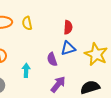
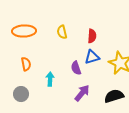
yellow semicircle: (27, 23) -> (62, 32), moved

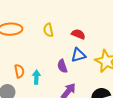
red semicircle: (92, 36) -> (78, 34), turned -72
orange semicircle: (26, 64) -> (19, 71), moved

